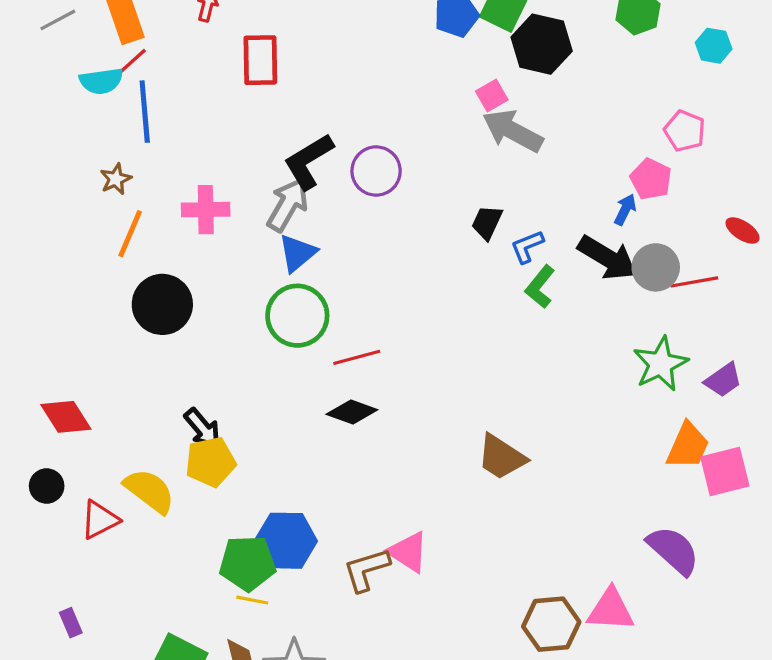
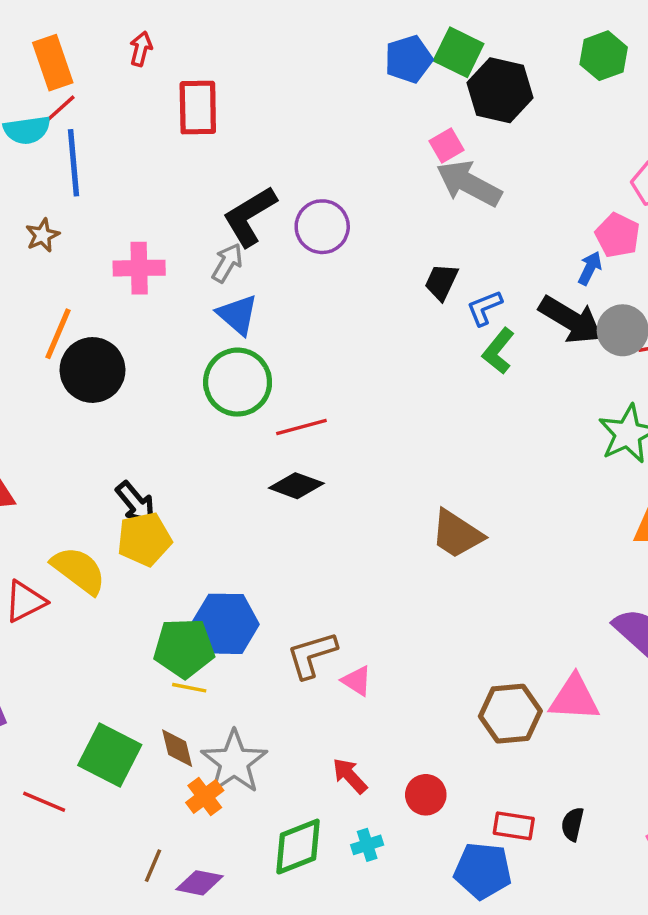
gray arrow: (288, 205) -> (227, 263), size x0.7
orange line: (130, 234) -> (58, 334), moved
blue triangle: (297, 253) -> (238, 315), turned -39
pink triangle: (408, 552) -> (357, 681), moved, size x0.7

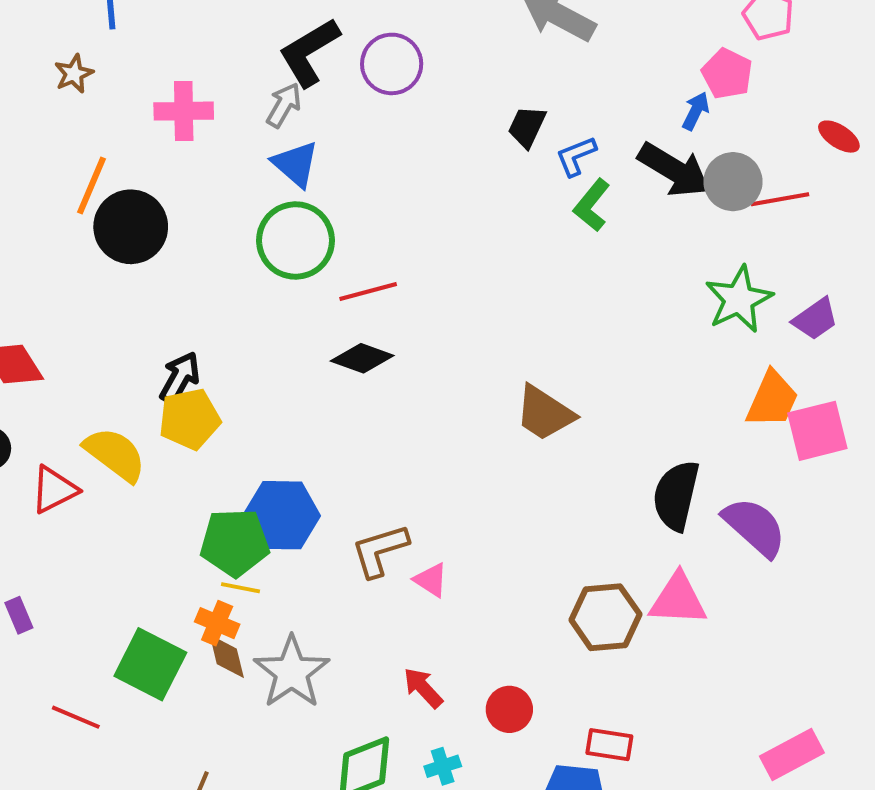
black arrow: (136, 503) -> (180, 378), turned -111
orange cross: (205, 797) -> (217, 623), moved, turned -30
black semicircle: (573, 824) -> (676, 496), moved, size x1.8

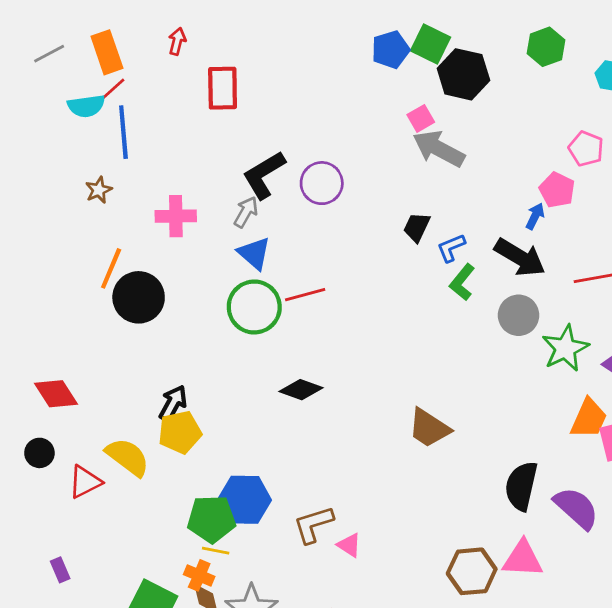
gray circle: (733, 182) -> (519, 315), moved
red line: (368, 291) -> (305, 295), moved

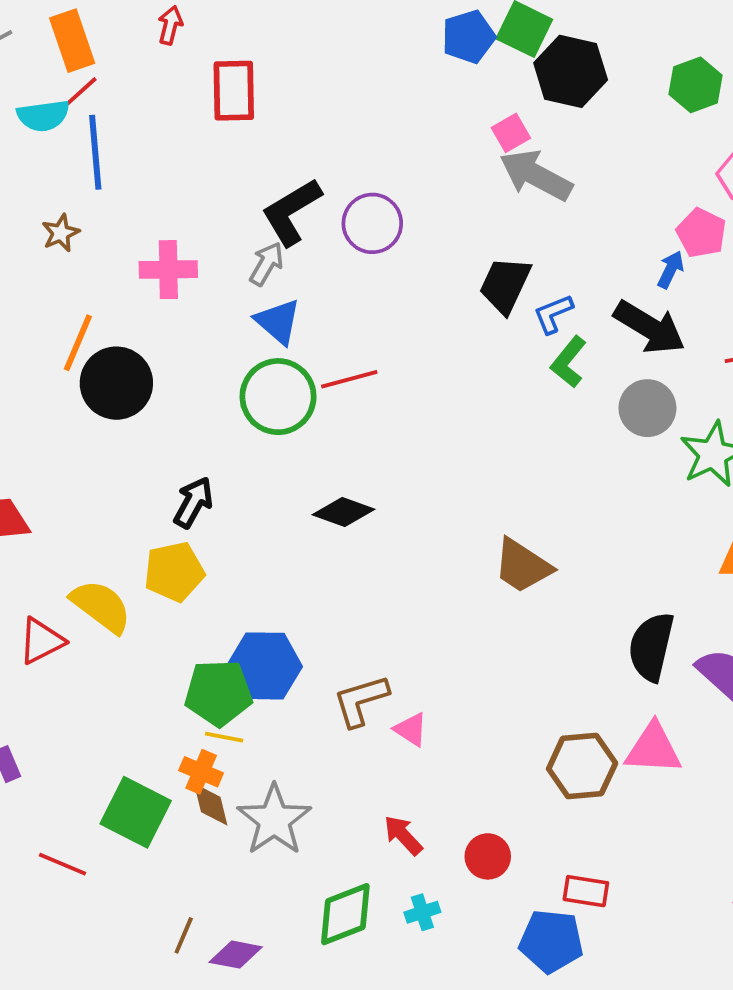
green hexagon: (546, 47) -> (696, 85), moved
black trapezoid: (417, 227) -> (505, 285), size x1.4
black arrow: (173, 403) -> (193, 502), moved

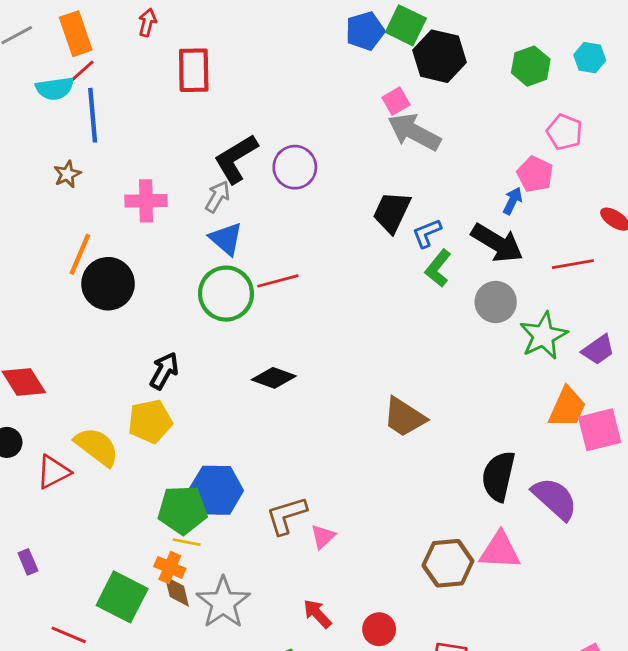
pink triangle: (411, 729) -> (323, 537), turned 44

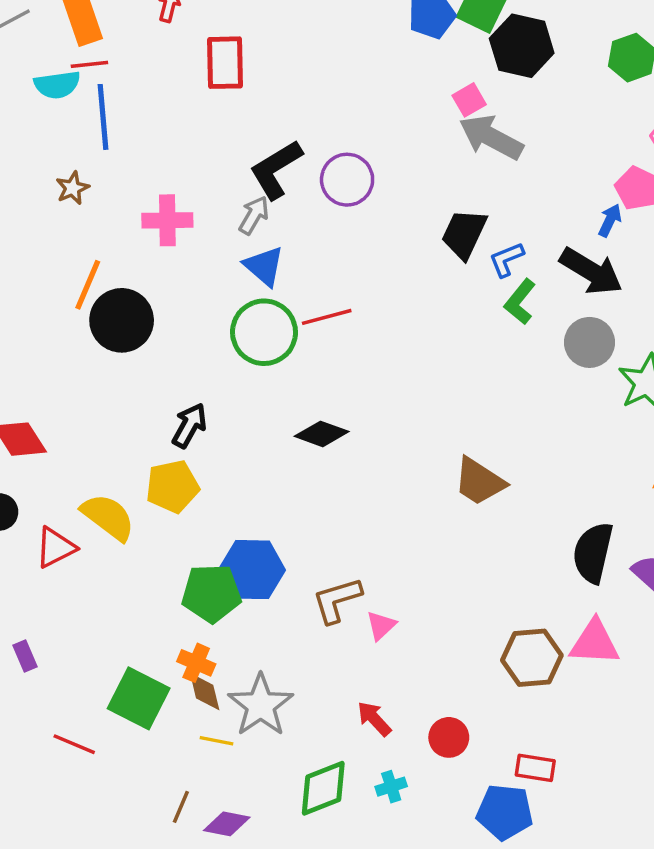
red line: (81, 72) -> (89, 64), turned 36
yellow line: (187, 542) -> (217, 741), moved

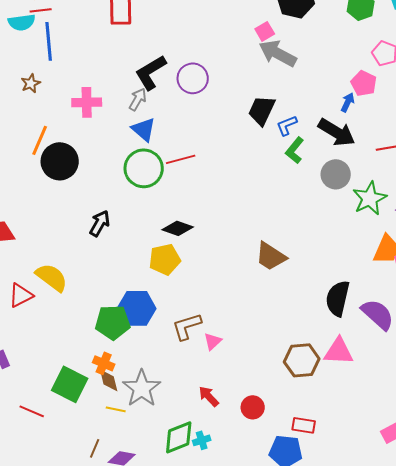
yellow pentagon: (172, 486) -> (165, 259), moved
cyan cross: (391, 787) -> (202, 440), moved

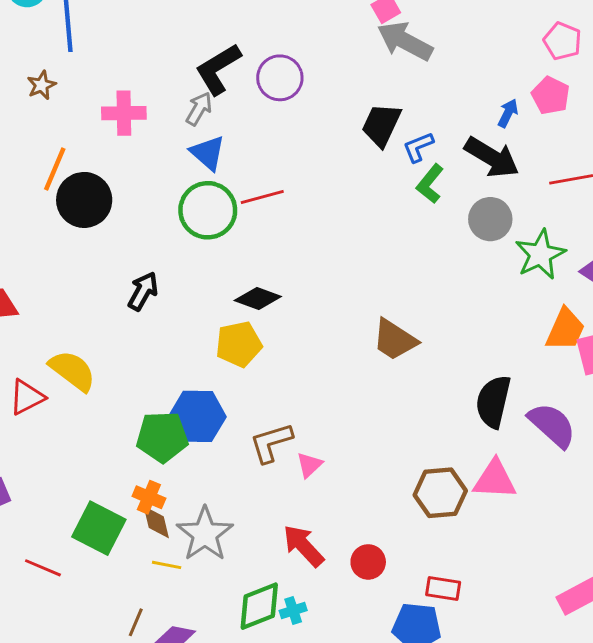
pink pentagon: (364, 83) -> (551, 95), moved
red arrow: (209, 396) -> (303, 546), size x1.4

